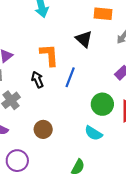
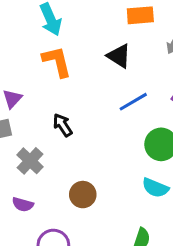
orange L-shape: (49, 55) -> (57, 62), moved
blue line: (70, 77) -> (133, 102), moved, turned 48

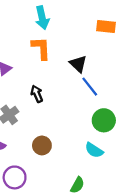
black triangle: (119, 56) -> (78, 64), moved
blue line: (133, 102) -> (90, 87), turned 72

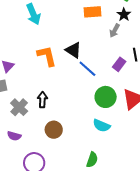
orange L-shape: (41, 48) -> (47, 56), moved
black arrow: (37, 94) -> (42, 100), moved, turned 35

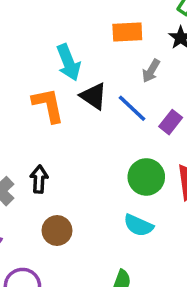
cyan arrow: (33, 14) -> (68, 62), moved
gray arrow: (115, 31) -> (151, 71), moved
blue line: (87, 69) -> (132, 108), moved

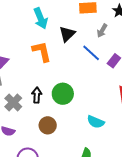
cyan arrow: (68, 62) -> (41, 18), moved
black triangle: (93, 96) -> (67, 34), moved, turned 42
green circle: (146, 177) -> (63, 94), moved

